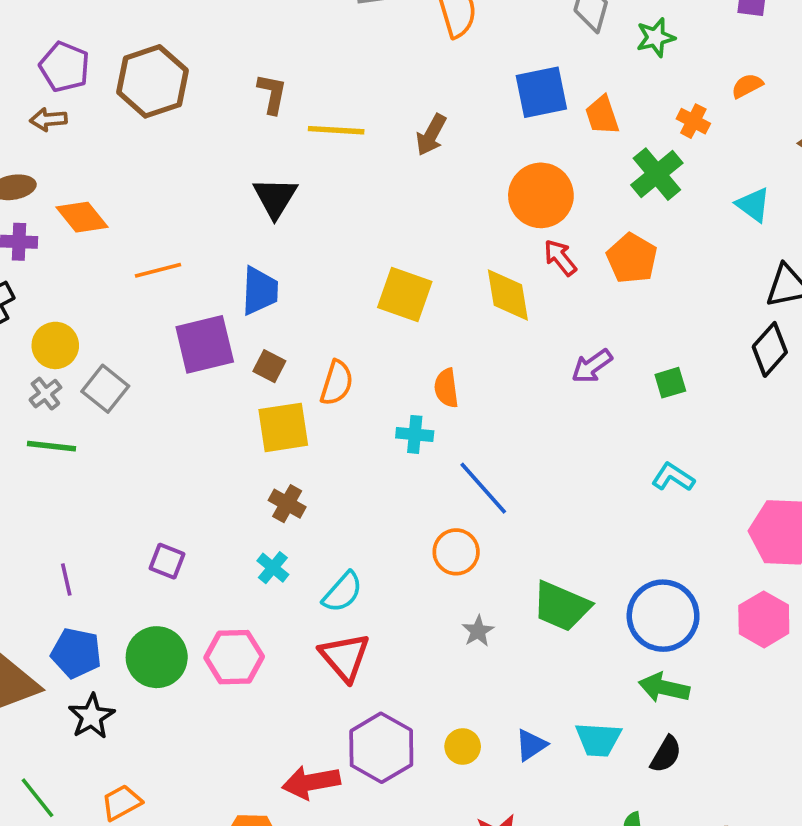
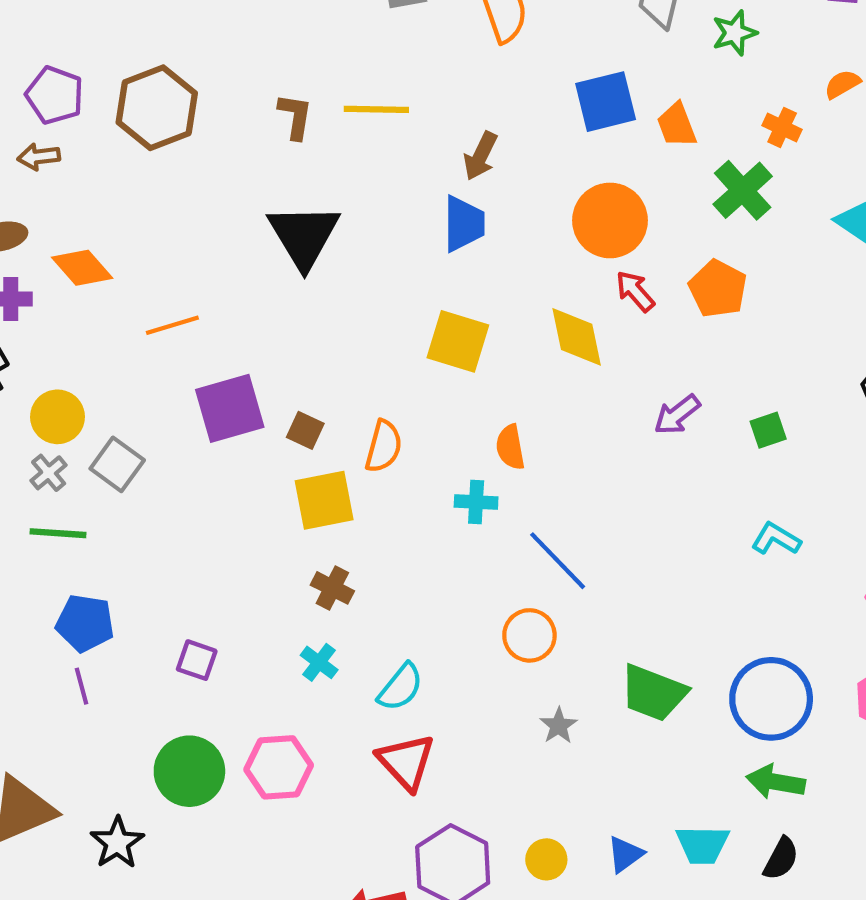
yellow line: (336, 130) -> (376, 109), moved
black triangle: (275, 197) -> (304, 236), size x1.4
blue trapezoid: (260, 291) -> (464, 224), moved
blue pentagon: (76, 653) -> (85, 623), moved

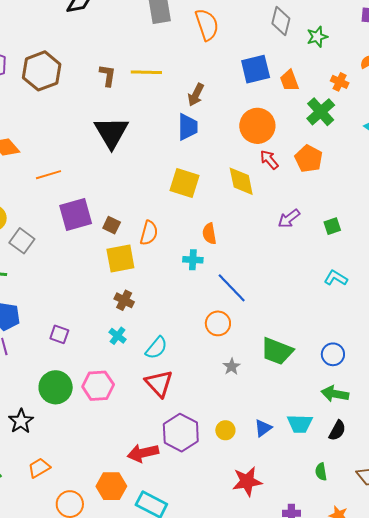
blue circle: (771, 699) -> (333, 354), size x0.6

